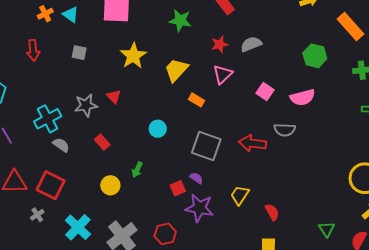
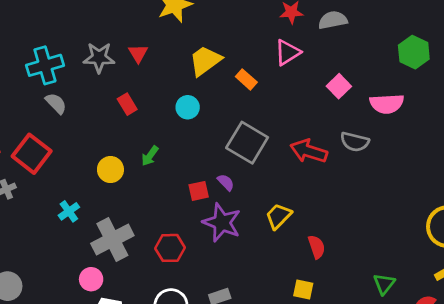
yellow trapezoid: (176, 70) -> (205, 61), moved
red rectangle: (102, 142) -> (127, 104), moved
cyan cross: (78, 227) -> (69, 211), moved, size x0.6

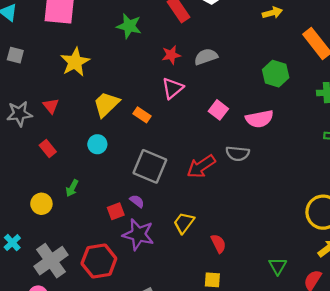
red arrow: (309, 151) -> (201, 166), turned -44
red hexagon: (170, 248) -> (99, 261), size x1.4

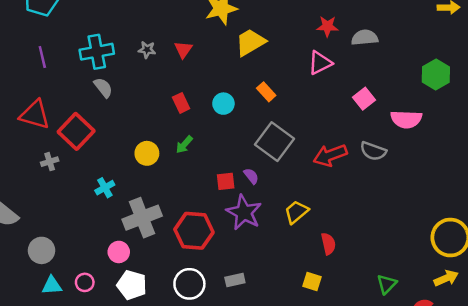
yellow trapezoid: (106, 104) -> (250, 42), moved
gray star: (19, 114) -> (147, 50), size x0.6
orange rectangle: (142, 115) -> (266, 92), moved
red rectangle: (48, 149) -> (181, 103), moved

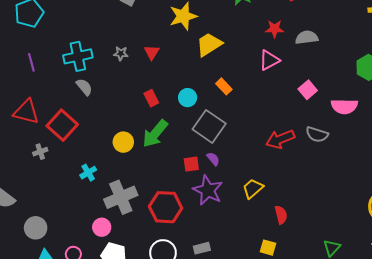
gray square: (275, 142) -> (209, 126), moved
green arrow: (184, 145) -> (155, 134), size x1.8

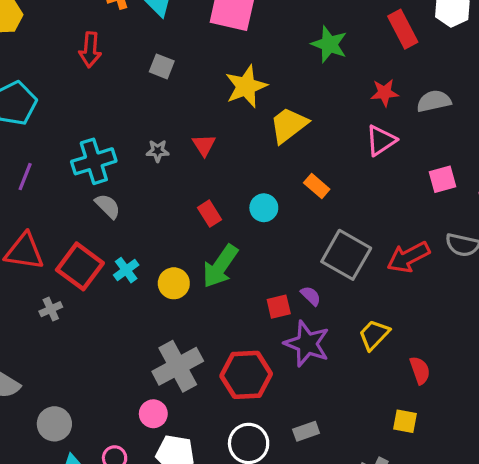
purple line: (31, 62) -> (25, 177), turned 42
pink square: (308, 90) -> (443, 179), turned 30
gray square: (209, 126) -> (346, 255), moved
cyan cross: (88, 173) -> (126, 270), moved

